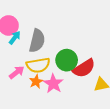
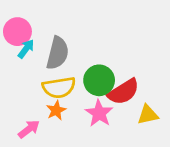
pink arrow: (17, 72) -> (29, 129), moved
pink star: (53, 84) -> (99, 113), moved

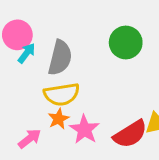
green circle: (99, 80) -> (126, 43), moved
red semicircle: (123, 92) -> (130, 134), moved
pink star: (99, 113) -> (85, 129), moved

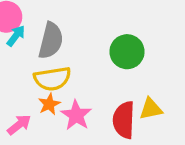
green circle: (126, 43) -> (127, 52), moved
red semicircle: (130, 134) -> (124, 120), turned 124

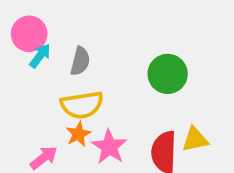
gray semicircle: (51, 41) -> (80, 61), size x0.7

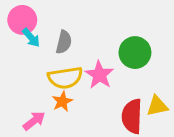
cyan arrow: (40, 56) -> (31, 38), turned 102
pink star: (109, 147) -> (99, 75), moved

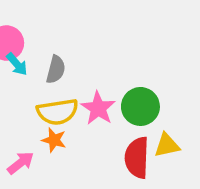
green circle: (135, 53) -> (140, 106), moved
orange star: (62, 101) -> (54, 140), turned -30

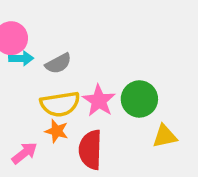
cyan arrow: (17, 64) -> (21, 58), turned -50
gray semicircle: (56, 69) -> (58, 63), turned 48
red semicircle: (137, 158) -> (90, 150), moved

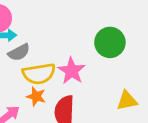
gray semicircle: (58, 63) -> (19, 52), moved
green circle: (139, 99) -> (110, 42), moved

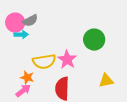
gray semicircle: (19, 52) -> (30, 21), moved
orange star: (36, 96) -> (27, 78), moved

